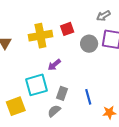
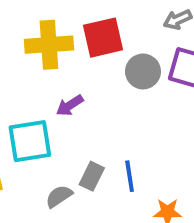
red square: (67, 29) -> (103, 38), size x1.5
gray rectangle: (62, 93) -> (92, 176), moved

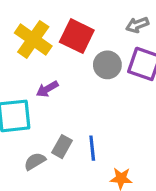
red square: (103, 38) -> (77, 36), turned 36
yellow cross: (49, 45) -> (33, 39), turned 36

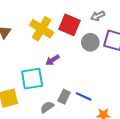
gray arrow: (137, 25) -> (98, 16), moved
blue line: (92, 148) -> (84, 96), turned -56

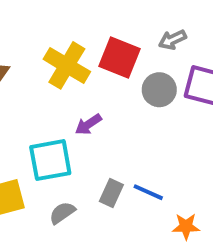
gray semicircle: (47, 107) -> (62, 213), moved

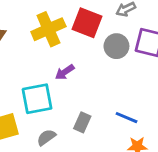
yellow cross: (67, 65) -> (48, 29), turned 36
blue line: (148, 192) -> (126, 118), moved

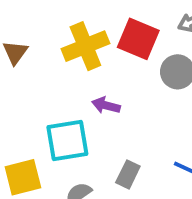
purple arrow: (65, 72) -> (106, 105), turned 48

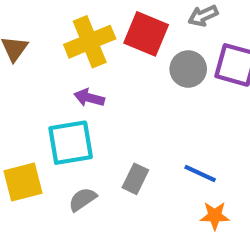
purple arrow: (106, 105) -> (89, 98), moved

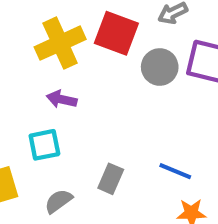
cyan square: (71, 143) -> (44, 145), size x0.7

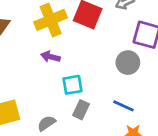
gray circle: (160, 67) -> (128, 63), moved
cyan square: (44, 145) -> (72, 85), moved

